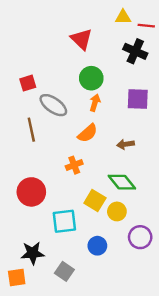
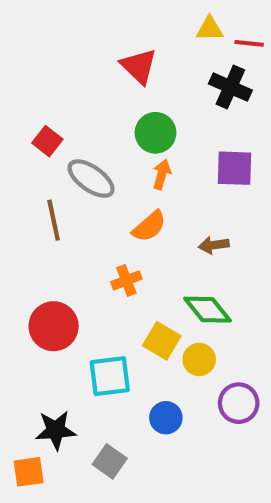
red square: (28, 83) -> (47, 141), turned -35

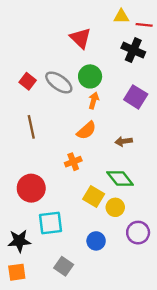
purple square: (235, 168) -> (136, 97), turned 30
gray ellipse: (91, 179) -> (59, 82), moved
cyan square: (110, 376) -> (50, 223), moved
black star: (56, 430) -> (19, 241), moved

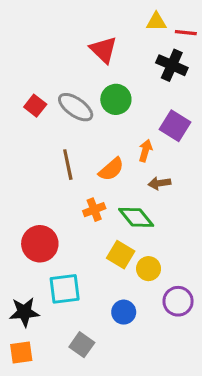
orange arrow: (94, 100) -> (145, 151), moved
brown line: (31, 127) -> (68, 165), moved
green diamond: (120, 179) -> (136, 217), moved

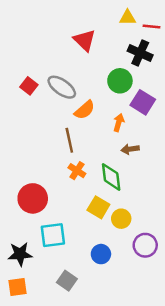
green circle: (116, 99) -> (120, 81), moved
brown line: (68, 165) -> (69, 140), moved
orange semicircle: (111, 169) -> (85, 110), moved
orange cross: (94, 210) -> (77, 171), turned -36
green diamond: (136, 217) -> (111, 177), turned 32

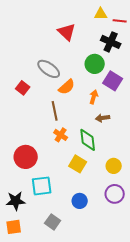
red square: (29, 86) -> (23, 88), moved
yellow circle: (121, 219) -> (114, 166), moved

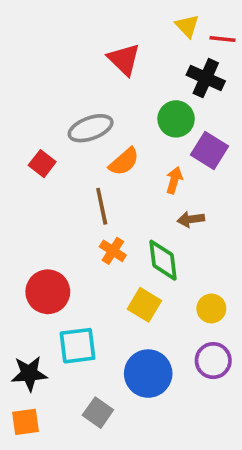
yellow triangle: (101, 14) -> (187, 26), turned 48
gray ellipse: (49, 69) -> (91, 128), turned -55
blue circle: (80, 201) -> (148, 374), size x1.6

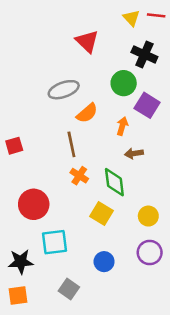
red line: (222, 39) -> (156, 15), moved
red square: (42, 164) -> (14, 146), moved, turned 36
blue circle: (148, 374) -> (104, 262), size x0.6

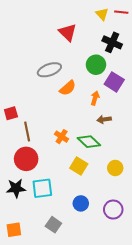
brown line: (71, 144) -> (27, 132), moved
green diamond: (114, 182) -> (89, 142), turned -40
purple circle: (150, 253) -> (113, 210), moved
black star: (21, 262) -> (16, 188), moved

